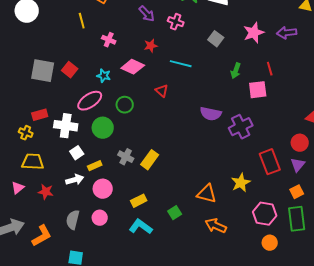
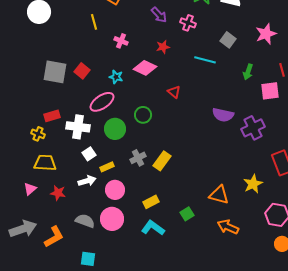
cyan line: (181, 64) -> (205, 60), moved
green circle: (125, 105) -> (143, 115), moved
gray cross: (126, 157) -> (138, 158), turned 35
pink circle: (100, 218) -> (112, 219), size x1.5
gray semicircle: (73, 220) -> (85, 221), turned 96

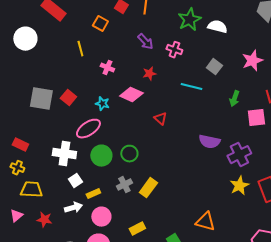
green circle: (143, 115) -> (129, 154), moved
red rectangle: (52, 116) -> (20, 145), moved, turned 42
yellow cross: (38, 134) -> (17, 168), moved
yellow star: (253, 184) -> (239, 186), moved

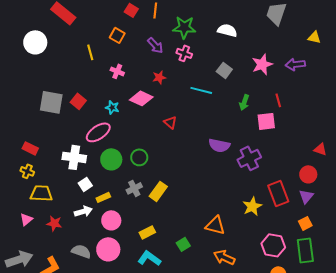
green star: (189, 20) -> (184, 27), moved, turned 30
orange square: (100, 24) -> (117, 35), moved
yellow star: (239, 186) -> (252, 206), moved

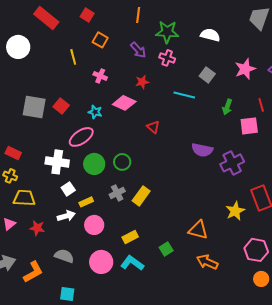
red square: (131, 10) -> (87, 15), moved
pink circle: (108, 249) -> (101, 262), moved

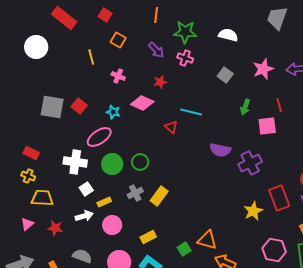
cyan line: (184, 95) -> (191, 112), moved
orange triangle: (198, 230) -> (207, 240), moved

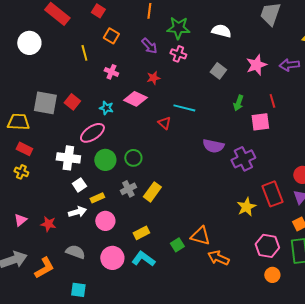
yellow trapezoid: (42, 198) -> (18, 122), moved

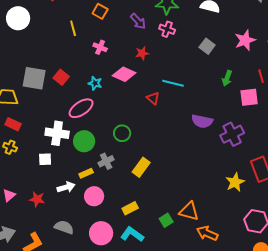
green circle: (105, 160) -> (84, 141), moved
white square: (79, 185) -> (45, 159), moved, turned 32
gray cross: (128, 189) -> (106, 161), moved

